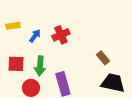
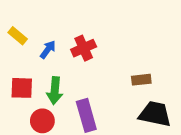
yellow rectangle: (13, 26) -> (18, 36), turned 48
brown rectangle: (103, 58) -> (141, 80), turned -56

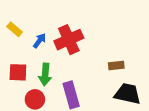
red cross: (84, 48) -> (69, 40), size x1.4

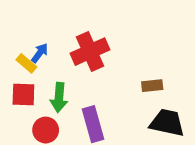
yellow rectangle: (15, 29) -> (26, 63), moved
blue arrow: (39, 41) -> (40, 53), moved

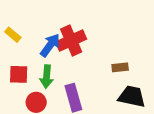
blue arrow: (40, 53) -> (50, 45), moved, size x1.5
yellow rectangle: (26, 63) -> (13, 35), moved

